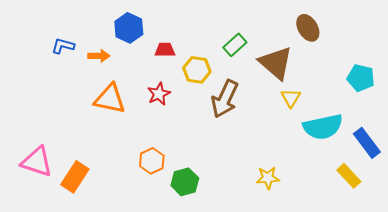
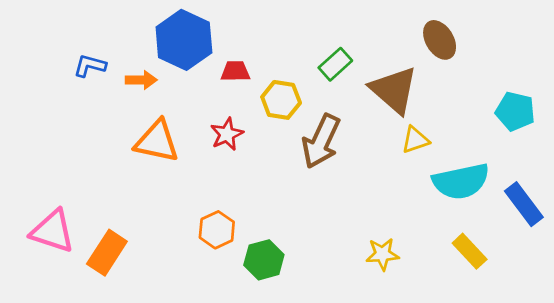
blue hexagon: (129, 28) -> (184, 40), size x1.4
yellow triangle: (291, 98) -> (415, 140), turned 40
yellow rectangle: (349, 176) -> (470, 251), moved

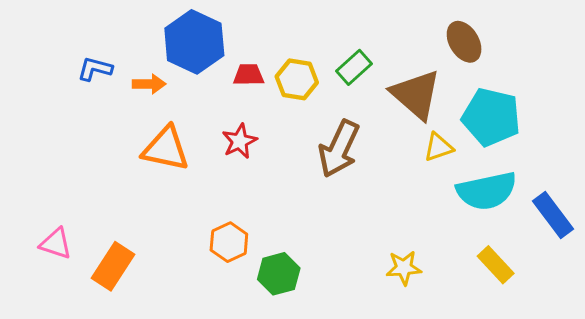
yellow hexagon: (281, 100) -> (297, 79), moved
cyan pentagon: (515, 111) -> (491, 117), moved, size x1.4
pink triangle: (53, 231) -> (56, 244), size x0.7

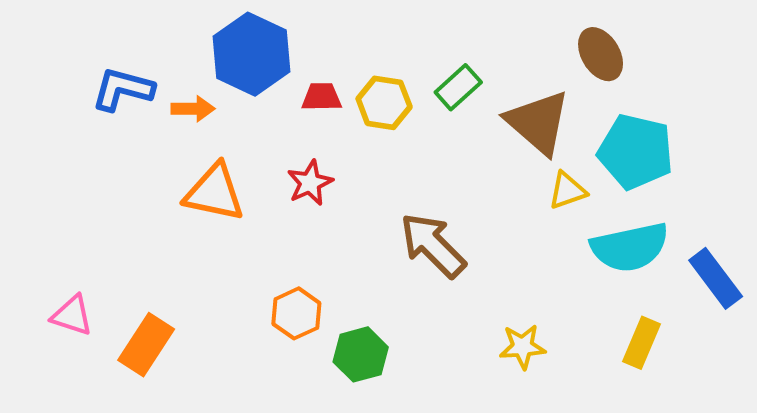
blue L-shape: (95, 69) -> (123, 89), size x1.4
brown arrow: (339, 149) -> (433, 245), moved, turned 110
yellow rectangle: (496, 265) -> (641, 343), turned 66

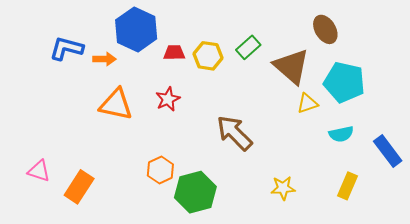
cyan semicircle: (630, 247) -> (341, 134), size x0.6
green hexagon: (361, 354) -> (195, 192), size x1.4

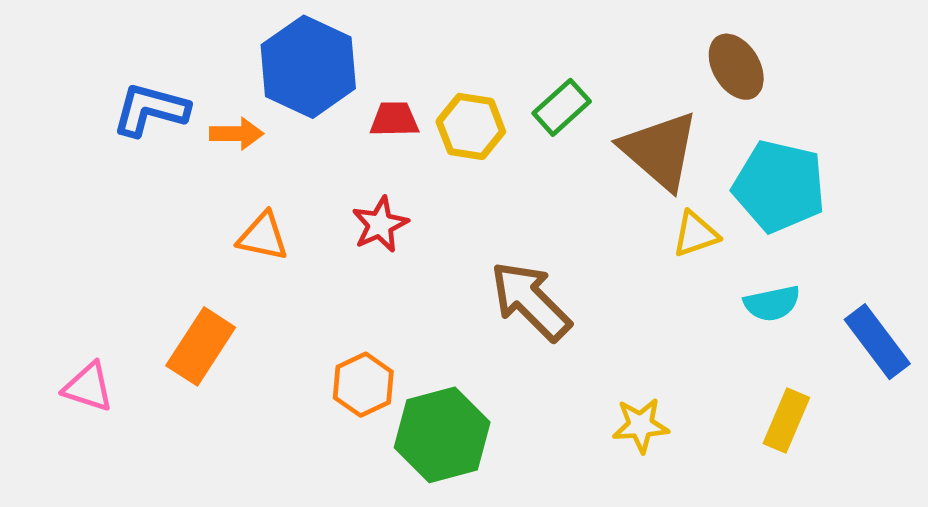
orange triangle: (116, 104) -> (263, 236), size x0.7
orange rectangle: (79, 187) -> (201, 346), moved

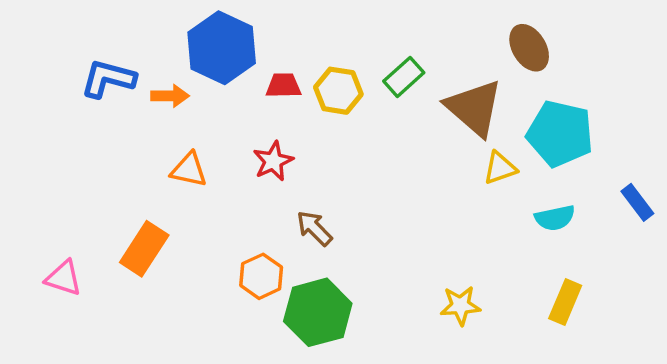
brown arrow: (531, 301) -> (314, 228), moved, size x0.6
blue rectangle: (877, 342) -> (637, 202), moved, size x0.7

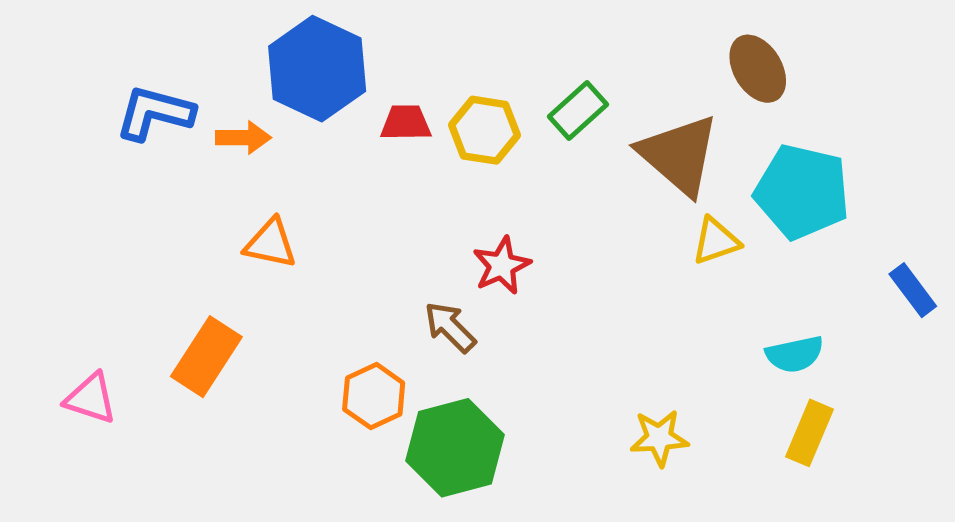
red star: (273, 161) -> (502, 266), moved
cyan semicircle: (555, 218) -> (795, 354), moved

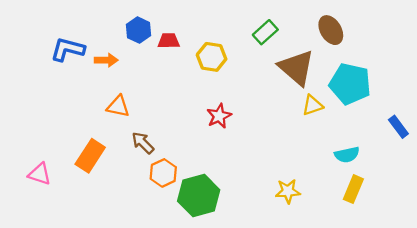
blue hexagon: (317, 69) -> (139, 30), size x0.6
green rectangle: (578, 111) -> (265, 32), moved
red trapezoid: (406, 123) -> (169, 41), moved
brown arrow: (450, 327) -> (143, 143), moved

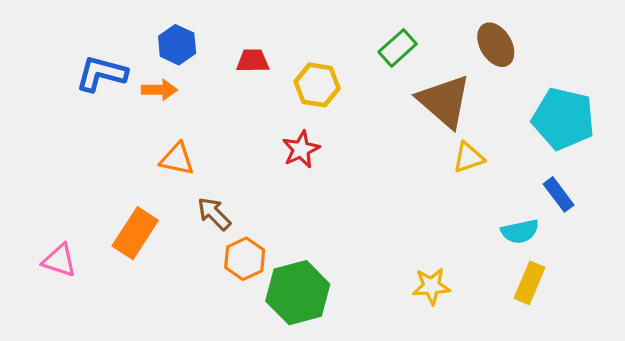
blue hexagon: (139, 30) -> (177, 45), moved
cyan pentagon: (350, 84) -> (563, 119), moved
red star: (219, 116) -> (301, 149), moved
blue rectangle: (398, 127) -> (559, 194), moved

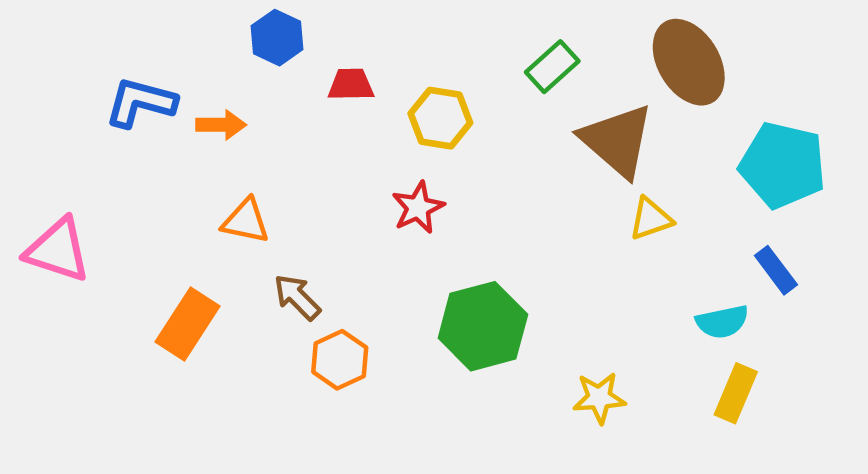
blue hexagon: (177, 45) -> (277, 38), moved
brown ellipse: (496, 45) -> (689, 62), size x1.4
pink triangle: (60, 260) -> (58, 250), moved, size x1.4
green hexagon: (298, 293) -> (483, 326), moved

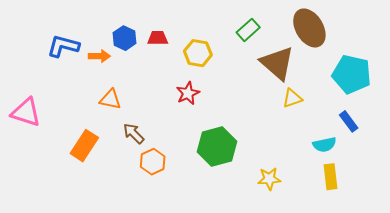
blue hexagon: (277, 38) -> (124, 38), moved
yellow rectangle: (736, 393) -> (331, 177), turned -30

